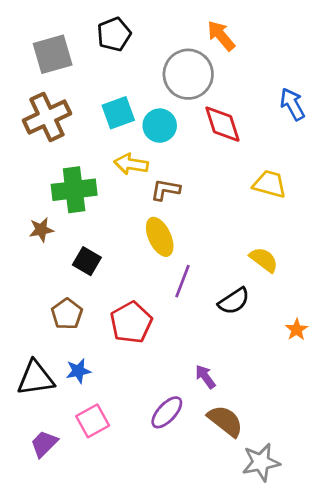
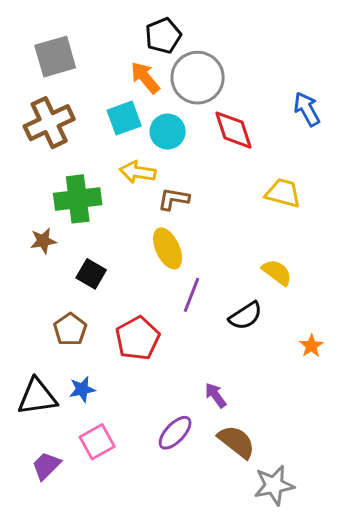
black pentagon: (114, 34) -> (163, 36), moved
orange arrow: (221, 36) -> (145, 78), moved

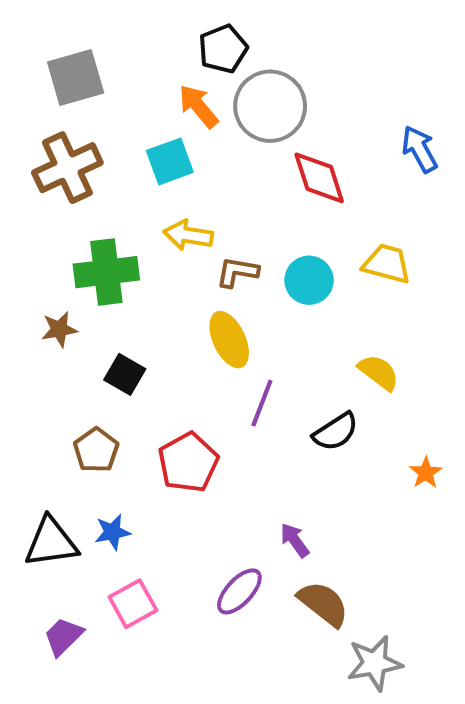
cyan circle: (168, 132) -> (309, 280), moved

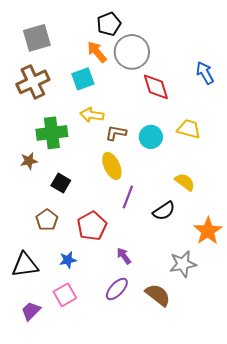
orange star: (426, 473) -> (208, 231), size x1.8
blue star: (112, 532) -> (68, 260), moved
purple arrow: (295, 540) -> (124, 256), moved
gray star: (375, 663) -> (183, 264), moved

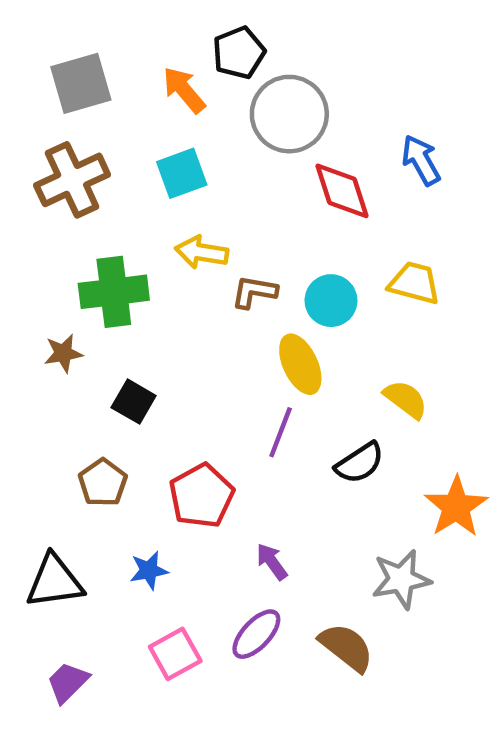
orange arrow: (97, 52) -> (184, 90), moved
blue arrow: (205, 73) -> (421, 160), moved
yellow ellipse: (112, 166) -> (300, 364), moved
pink square: (65, 295) -> (175, 654), moved

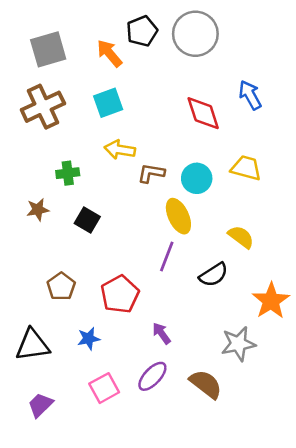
gray circle: (289, 114) -> (195, 34), moved
green cross: (114, 292) -> (68, 173), size x0.6
black square: (134, 402) -> (87, 220), moved

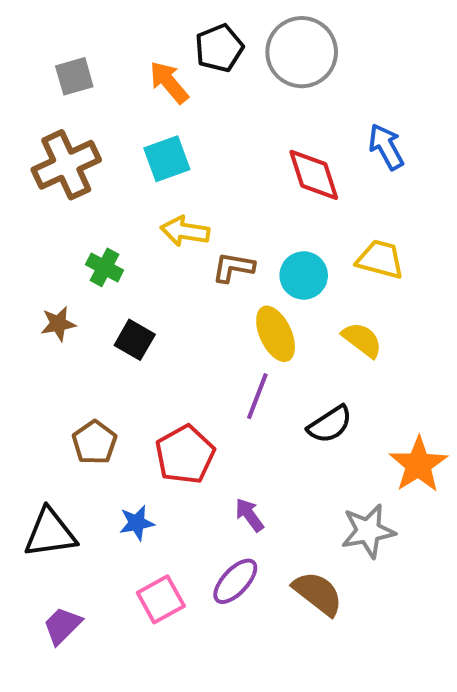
gray square: (48, 49) -> (74, 76), size x0.7
green cross: (68, 173) -> (105, 267), turned 35
yellow semicircle: (241, 237) -> (362, 340), moved

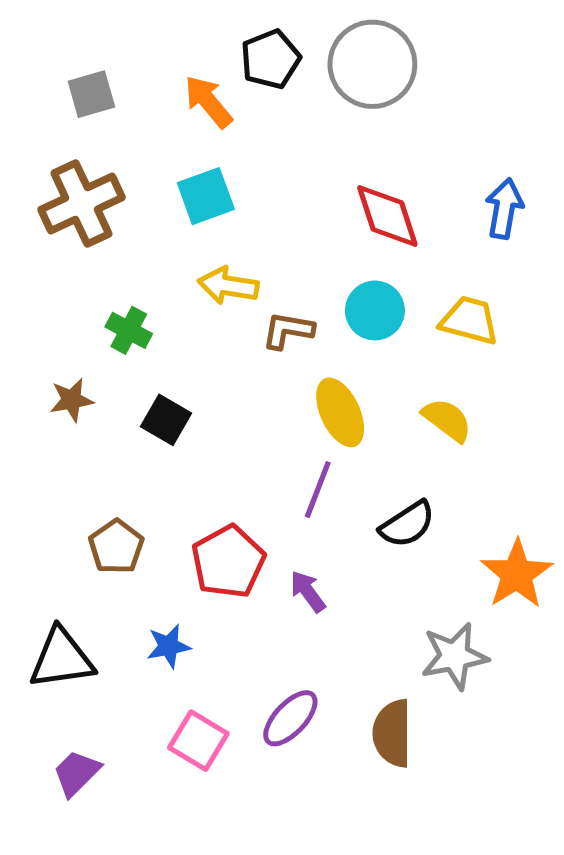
blue arrow: (386, 147) -> (504, 209), moved, turned 39
cyan circle: (304, 275) -> (375, 310), moved
purple arrow: (249, 515) -> (308, 591), moved
brown semicircle: (318, 593) -> (392, 733), turned -128
pink square: (161, 599) -> (198, 741), turned -30

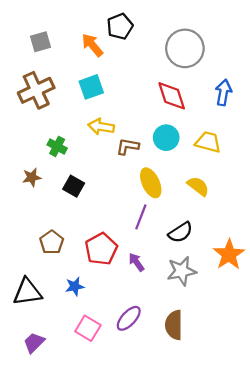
gray circle: (372, 64) -> (185, 48), moved
gray star: (455, 656) -> (182, 271), moved

